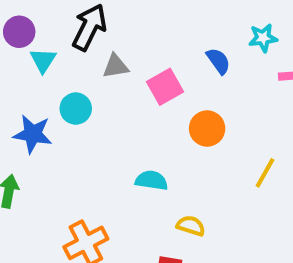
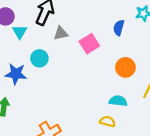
blue semicircle: (218, 61) -> (119, 28), turned -126
orange circle: (207, 128) -> (125, 67), moved
cyan semicircle: (151, 180) -> (118, 101), moved

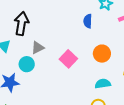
gray triangle: (61, 33) -> (38, 48), moved
pink square: (89, 44) -> (68, 59), moved

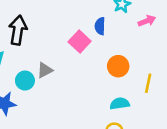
gray triangle: (38, 48) -> (45, 70), moved
pink square: (68, 59) -> (80, 42), moved

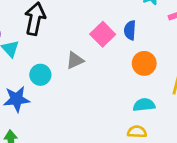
blue semicircle: (100, 26) -> (130, 30), moved
gray triangle: (45, 70) -> (75, 60), moved

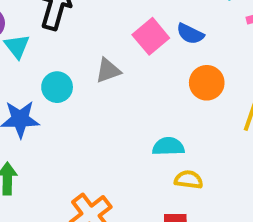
blue semicircle: (130, 30) -> (190, 34), turned -72
cyan semicircle: (144, 105) -> (168, 146), moved

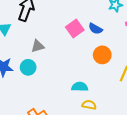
gray triangle: (108, 71) -> (38, 46), moved
cyan circle: (57, 87) -> (28, 67), moved

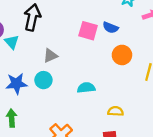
pink square: (75, 29) -> (88, 31), turned -30
cyan semicircle: (80, 87) -> (86, 88), moved

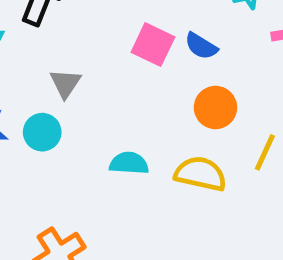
gray triangle: (50, 56) -> (65, 83), turned -42
yellow semicircle: (116, 111) -> (200, 174), moved, size x1.5

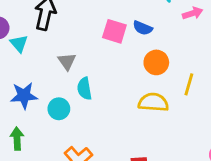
cyan circle: (42, 132) -> (59, 109), moved
cyan semicircle: (129, 163) -> (84, 89), moved, turned -95

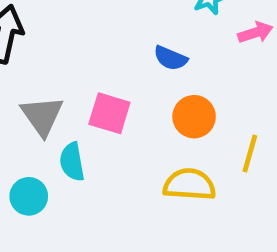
pink square: (114, 31) -> (109, 113), moved
gray triangle: (67, 61) -> (42, 116), size x1.4

